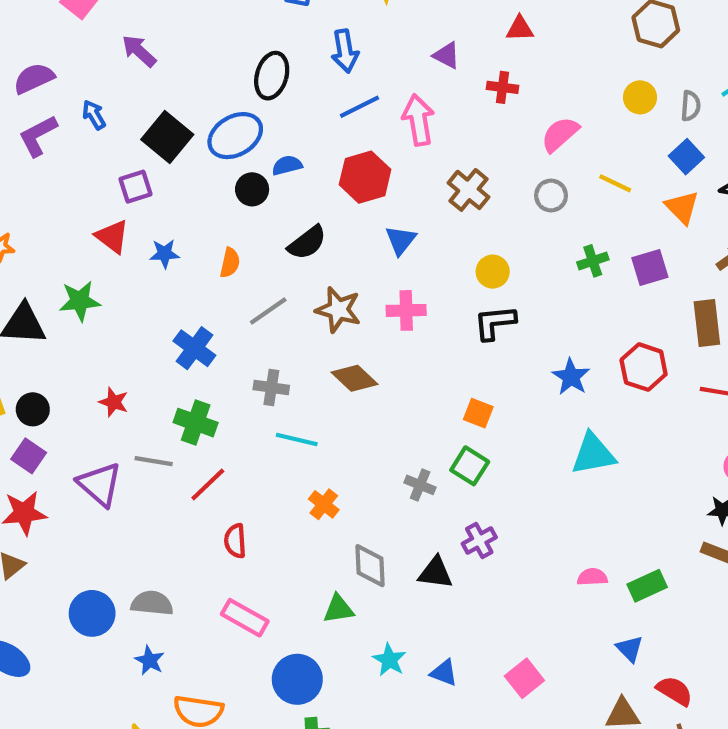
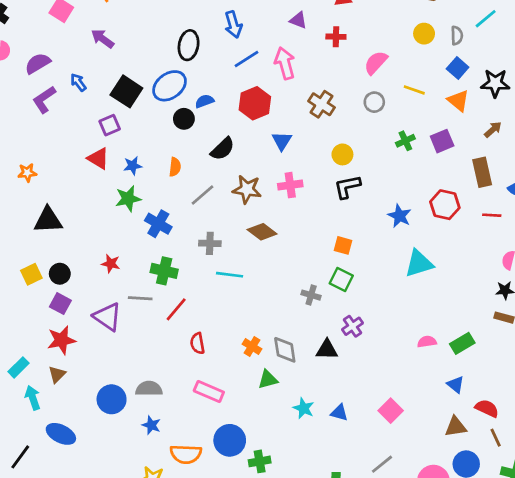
green star: (80, 301) -> (128, 199), moved
orange cross: (324, 504) -> (252, 347), moved
blue circle: (297, 679) -> (230, 440), moved

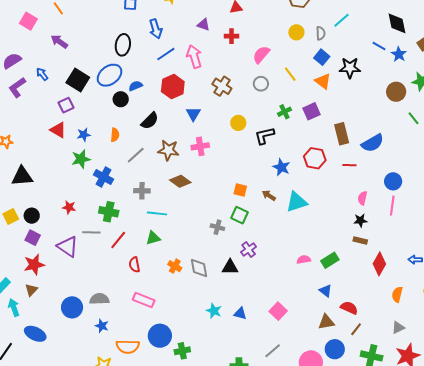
yellow line: (414, 90) -> (290, 74), turned 35
brown arrow: (493, 130) -> (269, 195), moved, turned -104
black L-shape: (347, 187) -> (265, 136), moved
green triangle: (268, 379) -> (153, 238), moved
brown line: (496, 438) -> (356, 329), turned 64

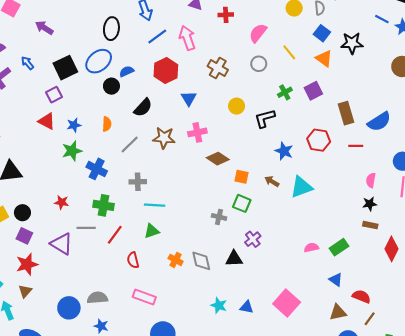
black square: (78, 80) -> (65, 68), turned 35
brown diamond: (180, 181) -> (218, 159), moved
pink square: (278, 311) -> (287, 303), size x1.4

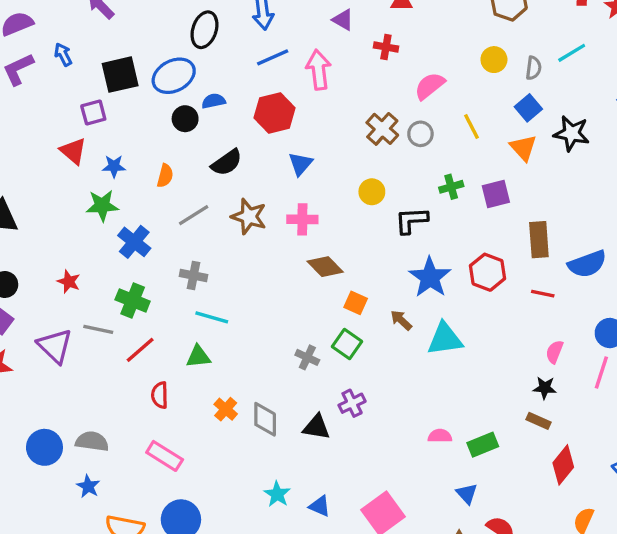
brown cross: (218, 68) -> (382, 129), moved
blue star: (284, 151) -> (430, 277), size x1.4

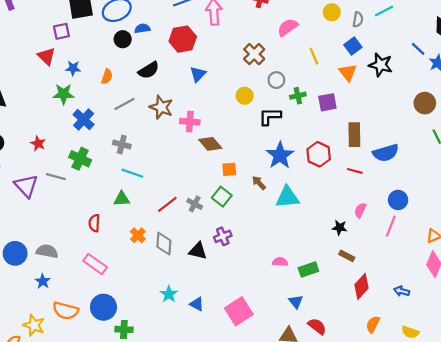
gray circle: (420, 134) -> (276, 80), moved
pink cross: (302, 219) -> (190, 122), moved
orange square: (356, 303) -> (229, 169), turned -32
red line: (140, 350) -> (167, 204), moved
black star: (545, 388) -> (340, 228), moved

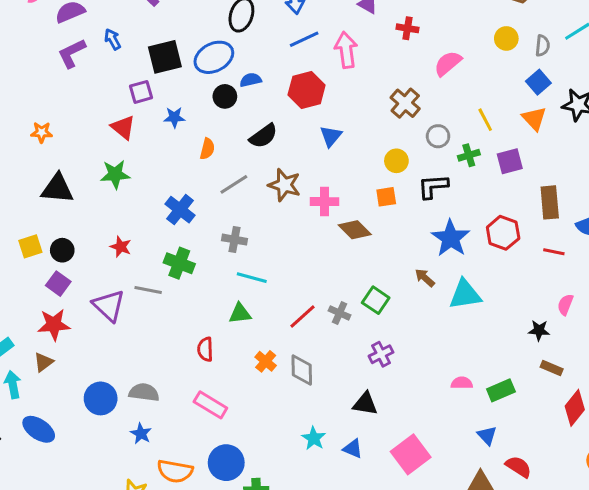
yellow line: (314, 56) -> (485, 120), moved
blue star: (73, 68) -> (174, 117), moved
green star: (64, 94) -> (115, 174), moved
orange square: (229, 169) -> (386, 197), moved
black triangle: (198, 251) -> (365, 404), moved

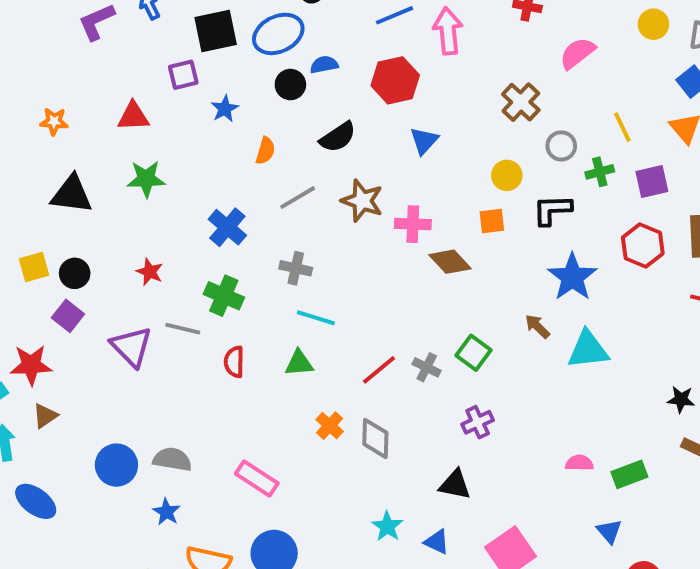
blue star: (174, 117) -> (225, 109), turned -30
red triangle: (123, 127) -> (133, 116), moved, turned -44
red hexagon: (503, 233) -> (643, 246), moved
red star: (54, 325) -> (31, 365), moved
red semicircle: (205, 349) -> (234, 362), moved

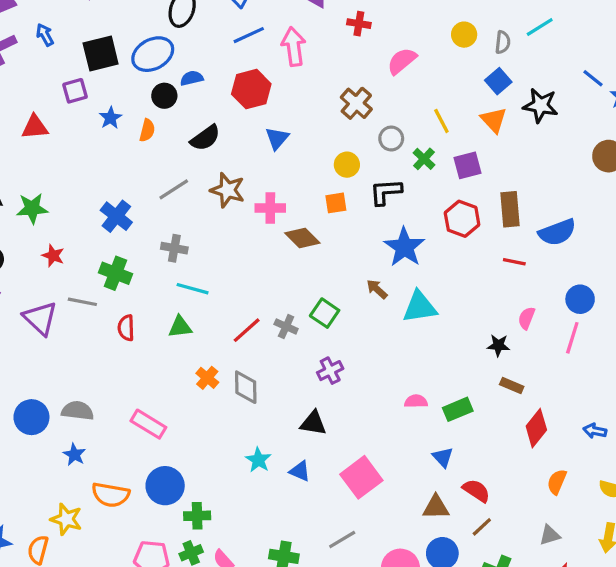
orange semicircle: (265, 151) -> (147, 130), moved
green cross: (600, 172) -> (424, 159), turned -30
green star: (146, 179) -> (32, 208), moved

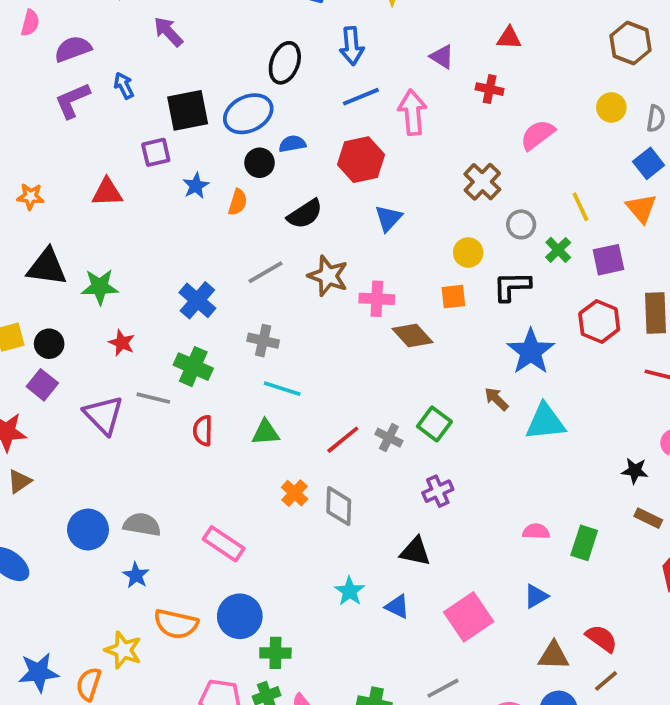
green rectangle: (458, 409) -> (584, 543), turned -52
blue triangle: (443, 457) -> (536, 596), moved, turned 40

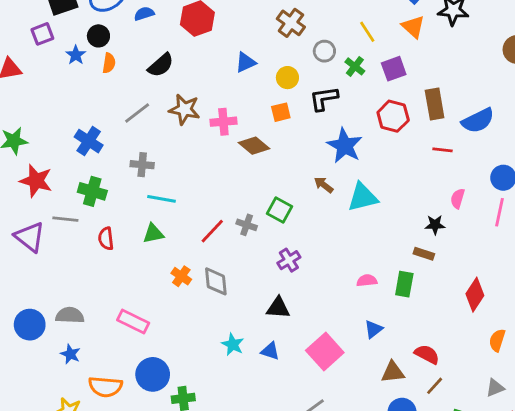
black circle: (260, 163) -> (98, 36), moved
blue triangle: (388, 218) -> (246, 62), moved, turned 30
red star: (122, 343) -> (36, 181), size x1.6
brown rectangle: (648, 518) -> (424, 254), moved

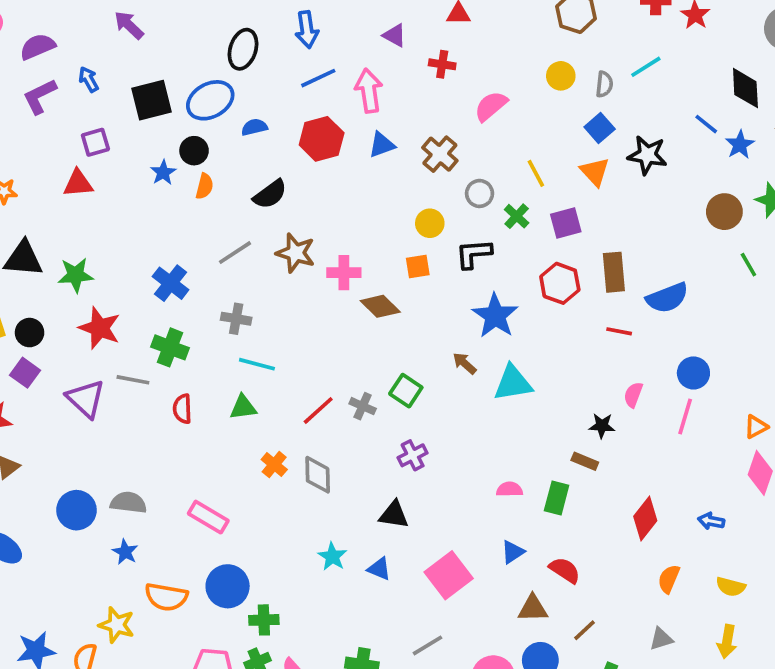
purple square: (42, 34) -> (95, 142), moved
blue triangle: (246, 62) -> (382, 145), moved
red semicircle: (427, 354) -> (565, 570), moved

